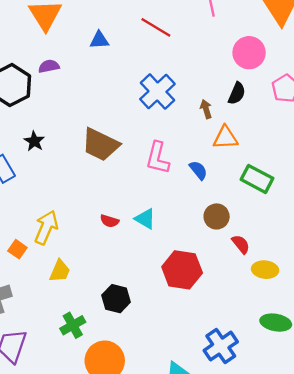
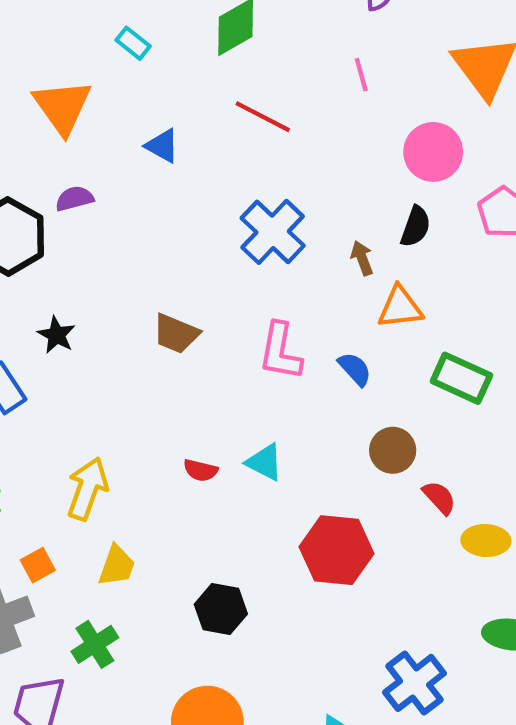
blue triangle: (99, 40) -> (162, 146), turned 36
brown trapezoid: (100, 145) -> (176, 334), size x0.7
orange square: (17, 249) -> (38, 565), moved, turned 30
green cross: (73, 325) -> (95, 644), moved

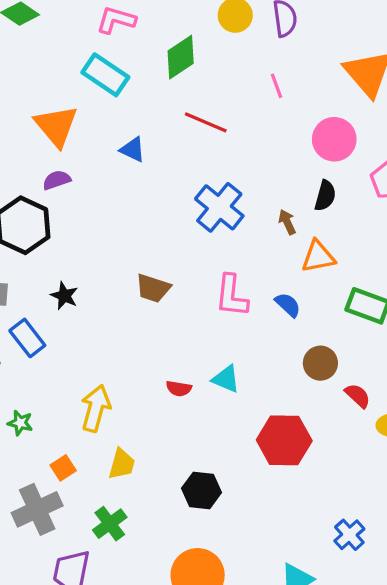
cyan rectangle: (133, 43) -> (105, 75), size x1.8
purple semicircle: (74, 199) -> (57, 180), moved
blue cross: (414, 683) -> (349, 535), size x0.7

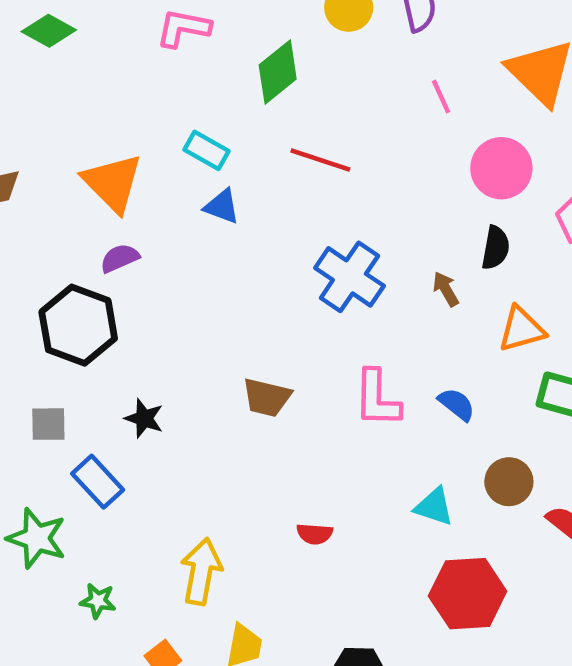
cyan rectangle: (105, 75) -> (207, 150), moved, size x0.7
pink line: (277, 86) -> (441, 97), moved
orange triangle: (318, 257) -> (522, 329), moved
cyan triangle: (226, 379) -> (434, 507), moved

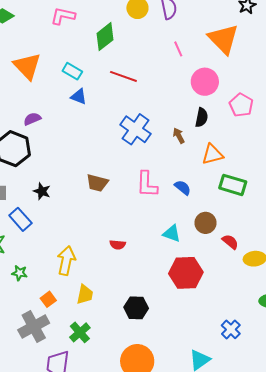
orange triangle: (113, 183) -> (27, 66), moved

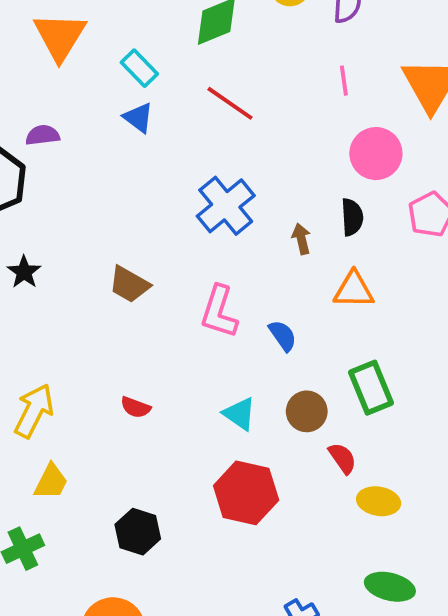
black semicircle: (202, 117) -> (352, 217), turned -30
green rectangle: (233, 185) -> (371, 388), moved, turned 36

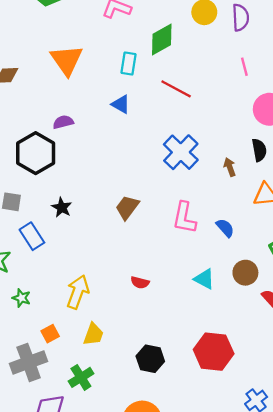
cyan rectangle: (139, 68) -> (129, 63), moved, turned 60
brown trapezoid: (129, 284) -> (127, 207), turned 104
red hexagon: (246, 493) -> (214, 352), moved

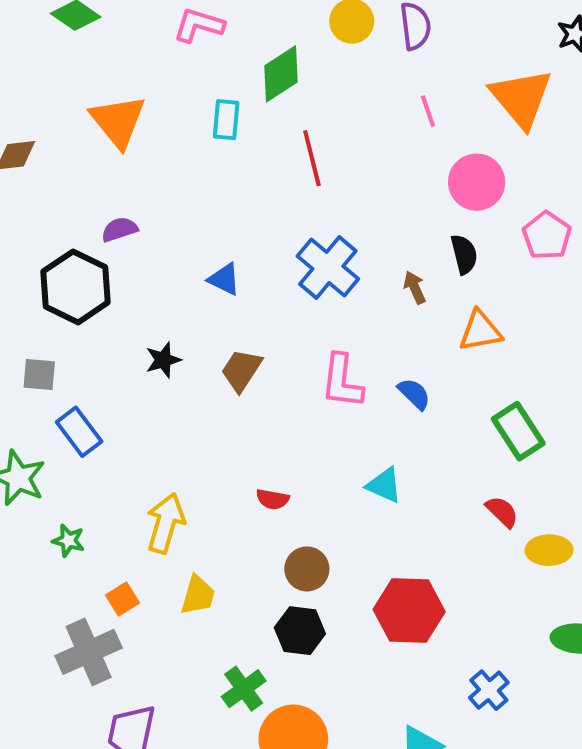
red line: (176, 89) -> (312, 158), turned 52
blue triangle: (121, 104) -> (224, 279), moved
black star: (62, 207) -> (163, 360), moved, turned 30
brown circle: (245, 273) -> (307, 569), moved
green cross: (81, 377) -> (244, 689), moved

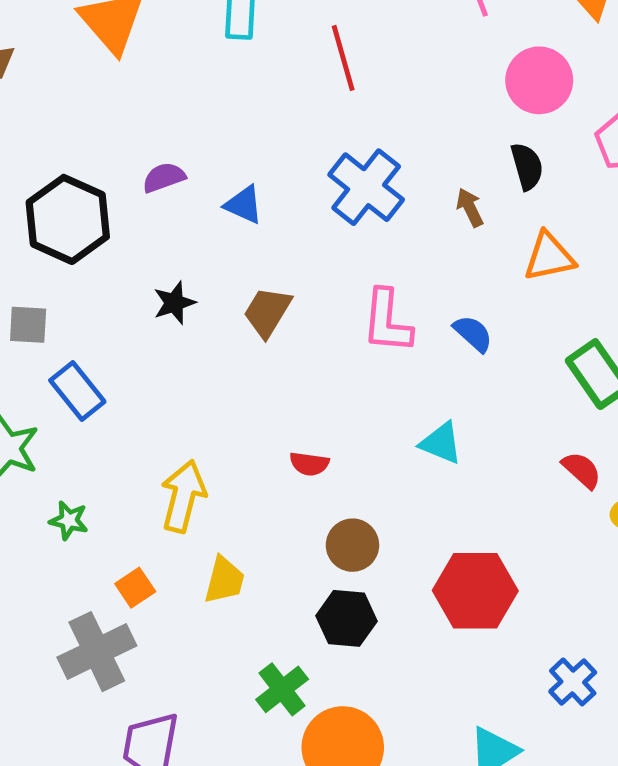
purple semicircle: (120, 229) -> (164, 177), moved

